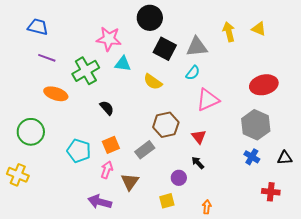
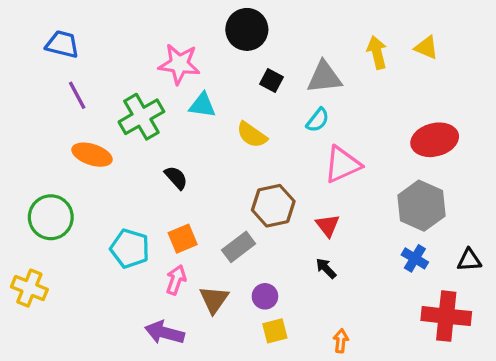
black square: (165, 49) -> (272, 80), size x0.6
purple line: (47, 58) -> (77, 95), turned 42
purple circle: (179, 178) -> (265, 296), moved
red cross: (271, 192) -> (446, 316), size x1.6

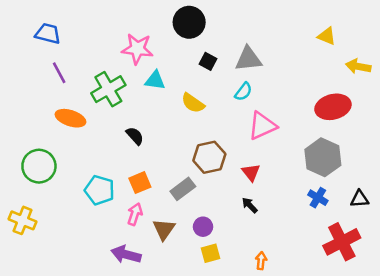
yellow arrow: (377, 52) -> (358, 66), moved, turned -65
red cross: (446, 316) -> (342, 242), turned -33

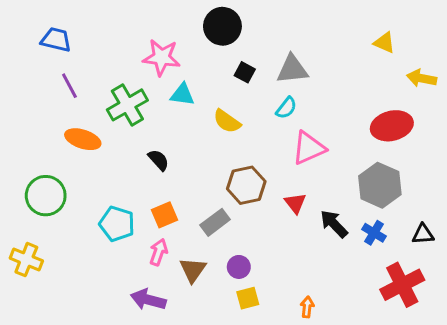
black arrow: (250, 205) -> (334, 224), moved, size x1.5

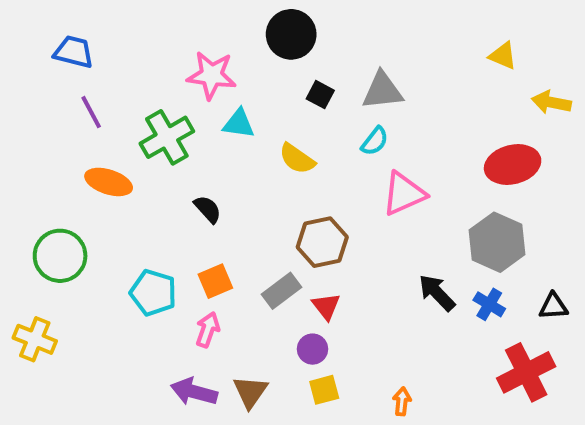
red triangle: (295, 203) -> (326, 306), moved
brown triangle: (193, 270) -> (250, 392), moved

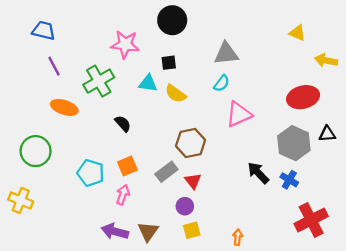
black square: (320, 95) -> (169, 63), moved, turned -35
cyan triangle: (239, 124) -> (148, 83), moved
black triangle: (553, 306) -> (327, 134), moved

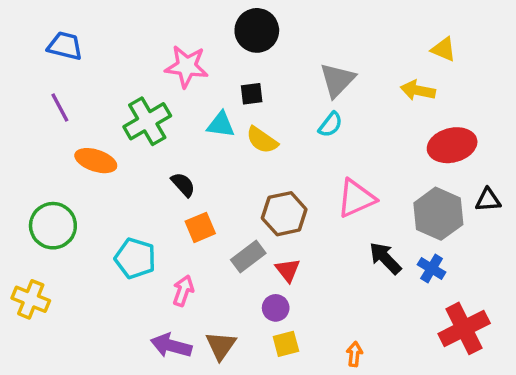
gray triangle: (226, 54) -> (337, 80), turned -40
yellow arrow: (326, 60) -> (418, 90), moved
purple line: (54, 66) -> (60, 107), moved
pink triangle: (239, 114) -> (356, 198), moved
orange square: (127, 166) -> (200, 227), moved

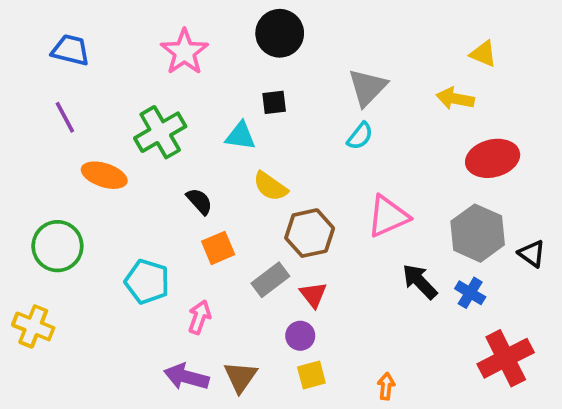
pink star: (187, 66) -> (184, 52), moved, turned 30
yellow semicircle: (262, 140) -> (270, 186), moved
black triangle: (488, 200) -> (532, 254), moved, turned 40

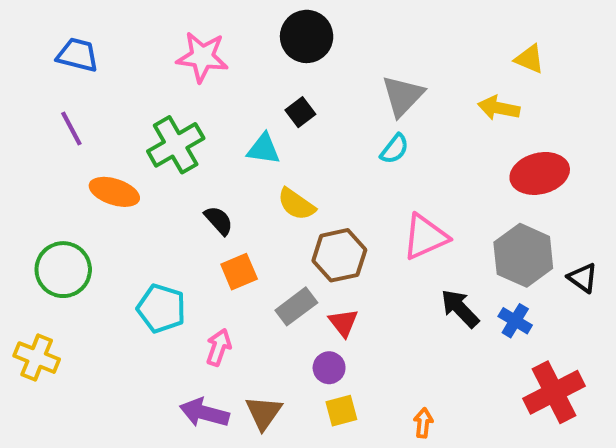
pink star: (184, 52) -> (202, 57), turned -30
black square: (274, 102) -> (300, 112), turned -30

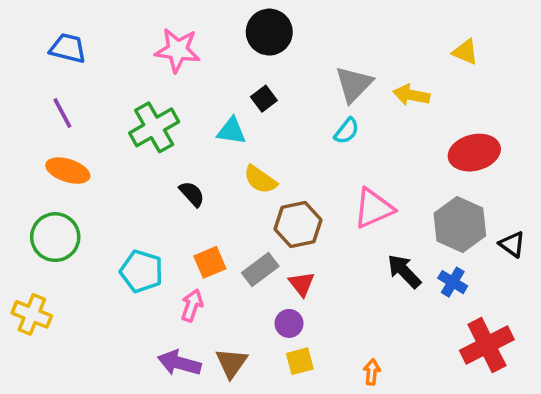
yellow arrow: (499, 108) -> (411, 95), moved
orange ellipse: (114, 192) -> (68, 171), moved
orange square: (239, 272) -> (210, 262), moved

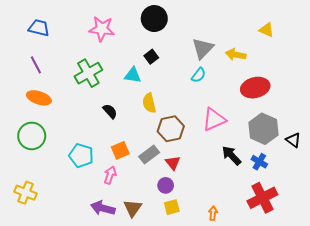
red ellipse: (474, 153) -> (255, 88), moved
yellow semicircle: (260, 180) -> (149, 103), turned 42
yellow cross: (32, 314) -> (26, 193), moved
red cross: (487, 345) -> (262, 198), moved

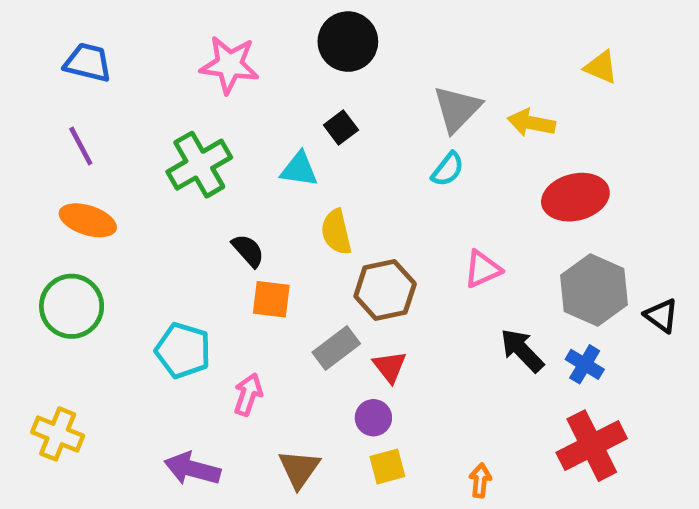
pink triangle: (214, 119) -> (483, 269), size x0.7
orange square: (120, 150) -> (271, 299), moved, turned 30
purple arrow: (103, 208) -> (192, 469), moved

